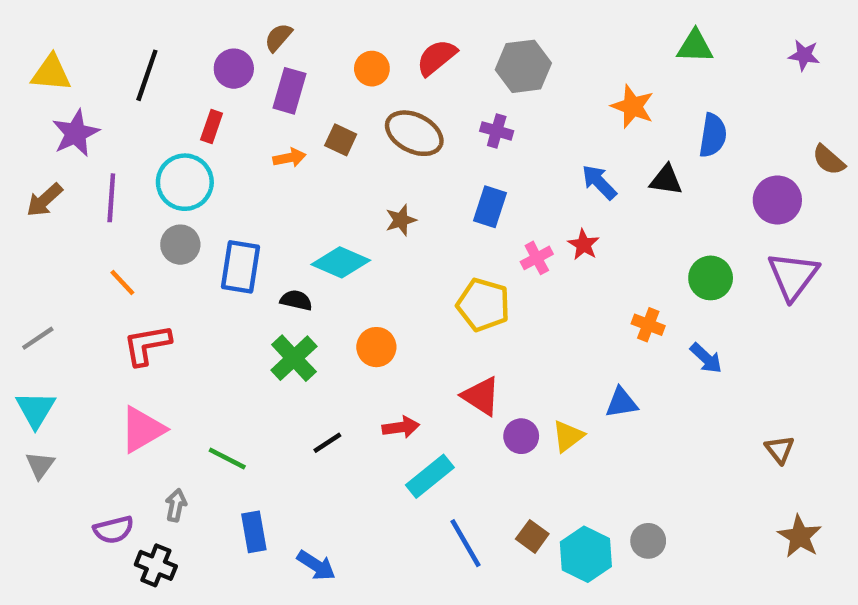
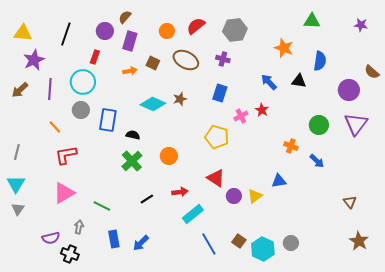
cyan diamond: (341, 262) -> (153, 104), moved
gray line: (38, 338) -> (17, 152), turned -42
blue arrow: (316, 565) -> (141, 243), moved, turned 102

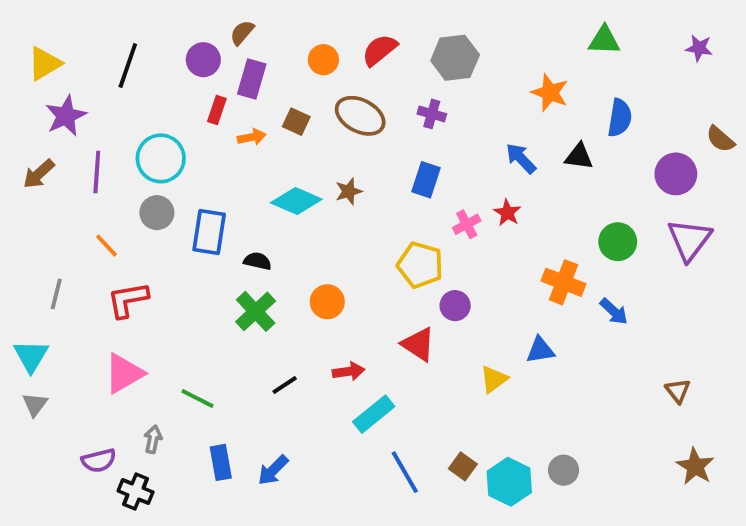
yellow triangle: (23, 33) -> (45, 64), turned -36
red rectangle: (95, 57) -> (217, 110), moved
orange cross: (291, 146) -> (564, 282), size x1.5
gray line: (17, 152) -> (56, 294), moved
purple circle: (234, 196) -> (455, 306), moved

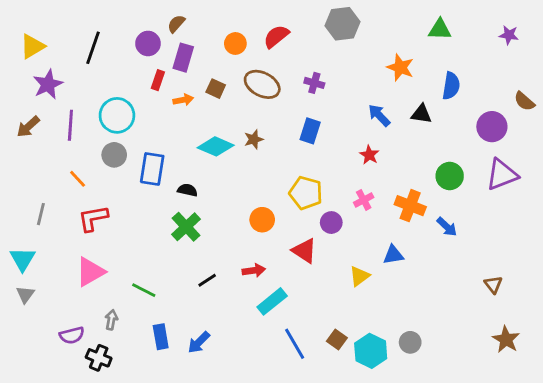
gray hexagon: (455, 58) -> (343, 24), moved
pink cross: (467, 224) -> (364, 200), moved
purple triangle: (689, 240) -> (502, 175), turned 32
orange circle: (327, 302) -> (262, 220), moved

